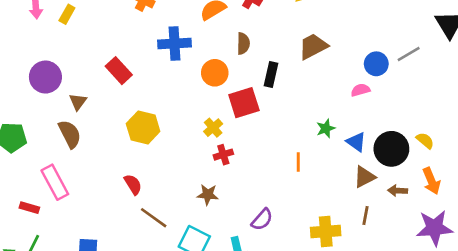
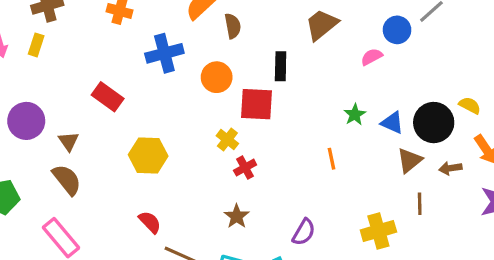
brown semicircle: (243, 43) -> (233, 26), moved
pink semicircle: (360, 90) -> (372, 57), moved
red square: (244, 103) -> (256, 104), turned 32
brown star: (208, 195) -> (237, 216), turned -30

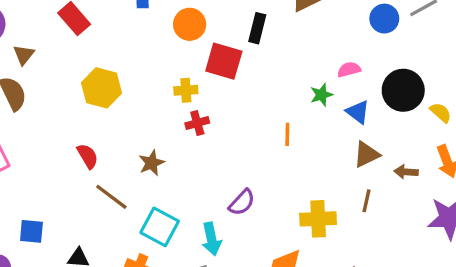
pink semicircle: (372, 57) -> (349, 70), moved
black circle: (434, 123) -> (403, 90), moved
yellow cross: (227, 140) -> (186, 90), turned 35
brown star: (237, 216) -> (152, 163), moved

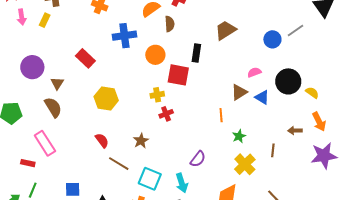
green star: (321, 95) -> (239, 136), moved
brown triangle: (366, 154) -> (239, 92), moved
yellow cross: (318, 219) -> (245, 164), turned -35

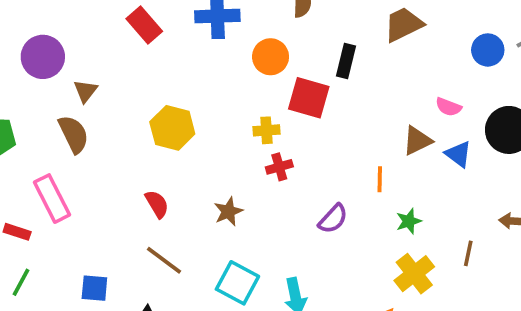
red rectangle: (85, 58) -> (144, 25), moved
pink semicircle: (254, 72) -> (448, 107), turned -144
purple semicircle: (198, 159) -> (333, 219), moved
brown line: (119, 164) -> (164, 260), moved

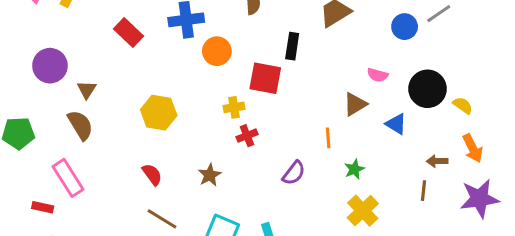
orange circle: (271, 57) -> (217, 51), moved
blue triangle: (458, 154) -> (396, 124), moved
brown line: (468, 253) -> (423, 191), moved

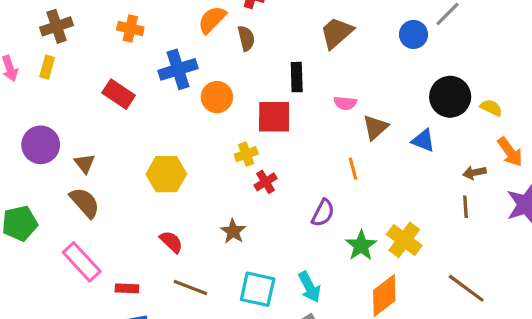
pink semicircle: (377, 75) -> (345, 103), moved
green star: (354, 169) -> (361, 246), moved, size x1.4
red rectangle: (43, 207) -> (127, 288), moved

